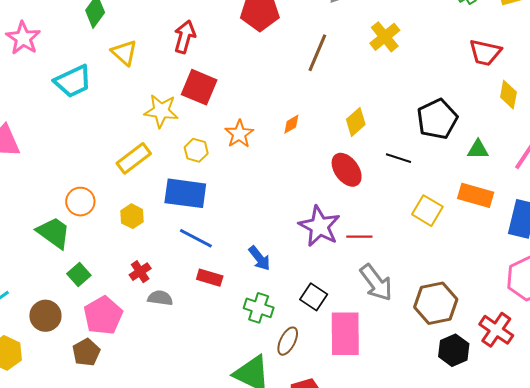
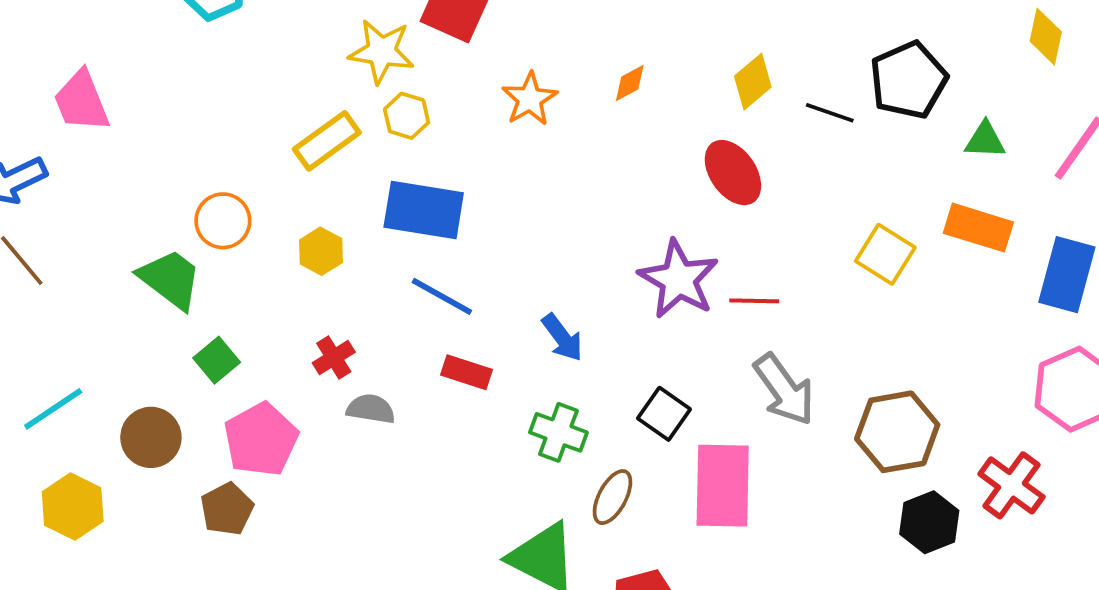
yellow hexagon: (196, 150) -> (407, 116), moved
black line: (398, 158) -> (830, 113), moved

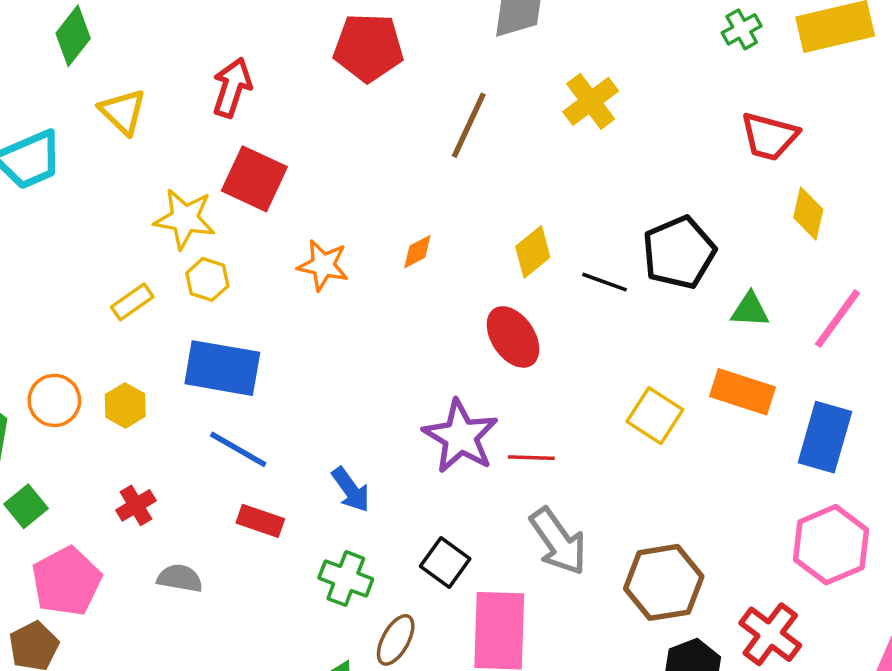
orange star: (530, 99) -> (323, 265), turned -30
yellow rectangle: (327, 141) -> (132, 302), size x0.7
orange circle: (223, 221) -> (54, 400), moved
gray semicircle: (371, 409) -> (180, 578), moved

